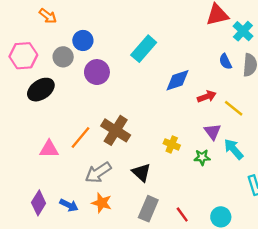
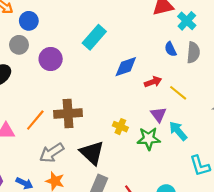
blue circle: (83, 40) -> (29, 21), moved
brown cross: (116, 130) -> (68, 113), turned -36
green star: (202, 157) -> (149, 139), size x1.5
black triangle: (141, 172) -> (92, 153), size x1.4

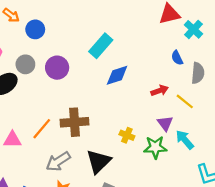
gray circle: (19, 45) -> (25, 64), moved
gray semicircle: (193, 52) -> (198, 73), moved
blue diamond: (126, 67) -> (117, 75), moved
black triangle: (92, 153) -> (99, 161), turned 32

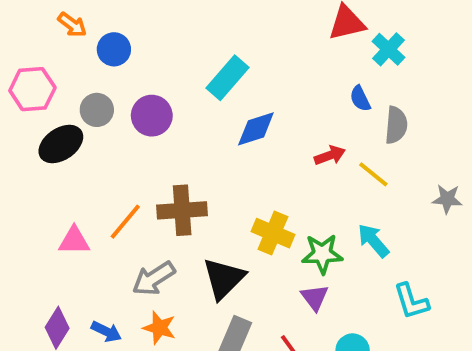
purple triangle: (165, 123) -> (315, 297), moved
yellow cross: (127, 135) -> (273, 233), size x1.5

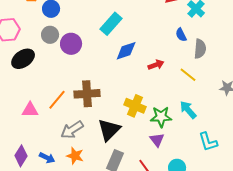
gray circle: (97, 110) -> (50, 35), moved
red arrow: (330, 155) -> (156, 65), moved

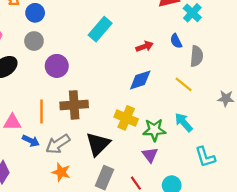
purple circle: (71, 44) -> (57, 66), moved
blue diamond: (126, 51) -> (140, 80), moved
red arrow: (156, 65) -> (145, 46), moved
orange line: (57, 100) -> (42, 111), turned -40
blue arrow: (47, 158) -> (31, 141), moved

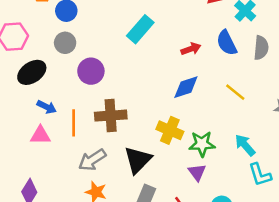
blue semicircle: (176, 41) -> (227, 43), size x1.5
gray semicircle: (197, 56) -> (261, 48), moved
cyan arrow: (184, 122) -> (245, 145), moved
blue arrow: (31, 141) -> (47, 107), moved

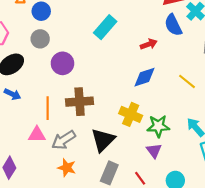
blue semicircle: (227, 43) -> (173, 25), moved
blue arrow: (47, 107) -> (12, 94), moved
pink triangle: (40, 135) -> (37, 135), moved

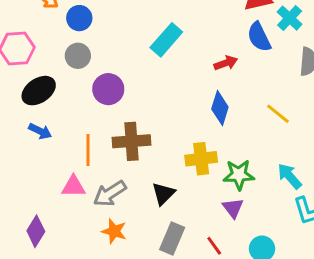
blue diamond: (144, 77) -> (220, 108), turned -55
yellow cross: (131, 114) -> (201, 159), turned -30
black triangle: (103, 140) -> (163, 194), size x0.7

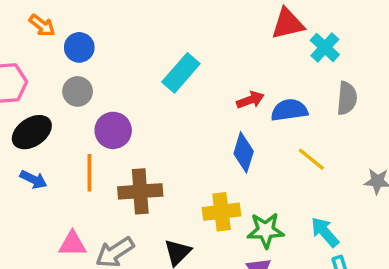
blue semicircle: (259, 37) -> (289, 110), moved, turned 108
orange line: (88, 150) -> (89, 173), moved

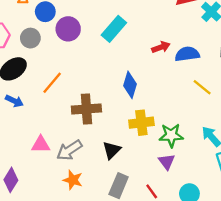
gray circle: (78, 91) -> (30, 38), moved
purple circle: (113, 130) -> (68, 29), moved
blue diamond: (244, 152) -> (130, 85), moved
orange line: (89, 173) -> (52, 83), moved, turned 40

